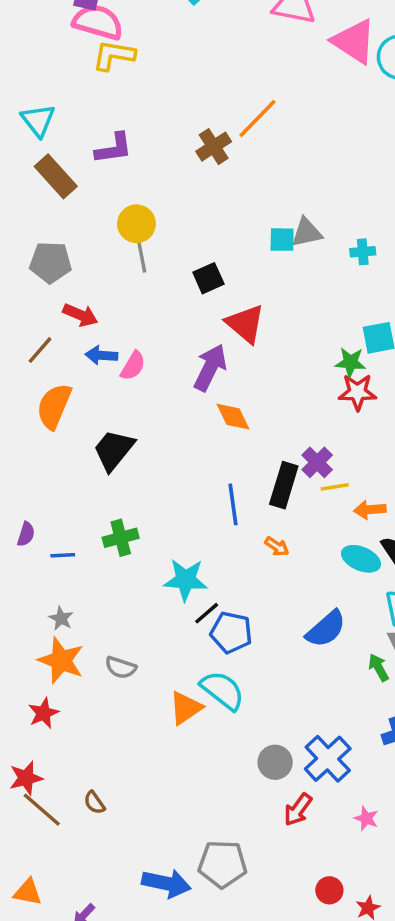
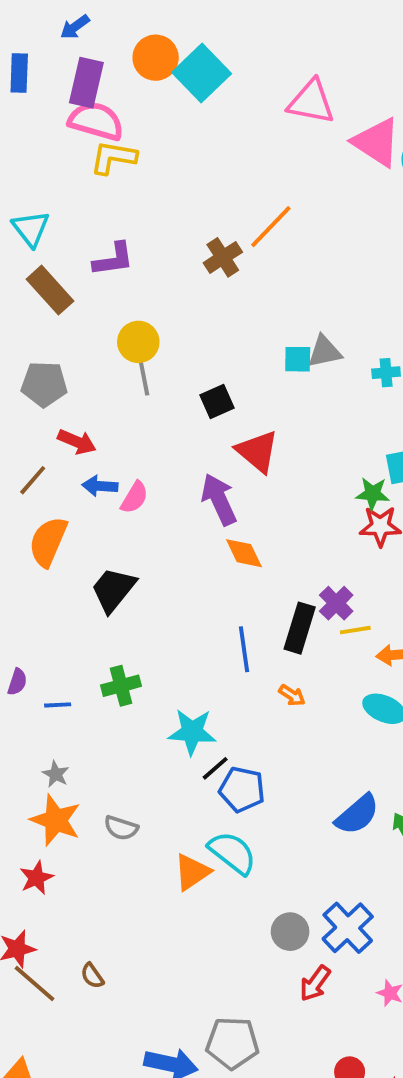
purple arrow: (210, 368) -> (219, 499), turned -51
blue semicircle: (326, 629) -> (357, 814), moved

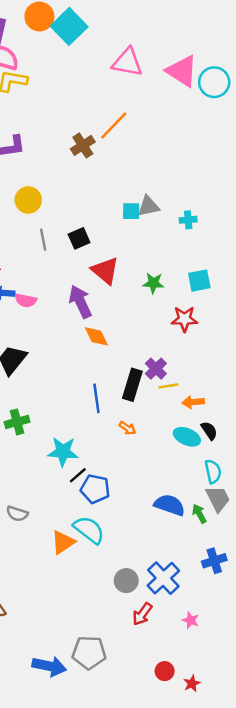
pink triangle: (311, 102) -> (127, 62), moved
gray line: (144, 378) -> (43, 240), moved
green star: (373, 494) -> (153, 283), moved
pink semicircle: (134, 497) -> (26, 300), turned 70
blue semicircle: (357, 814) -> (170, 505), turned -120

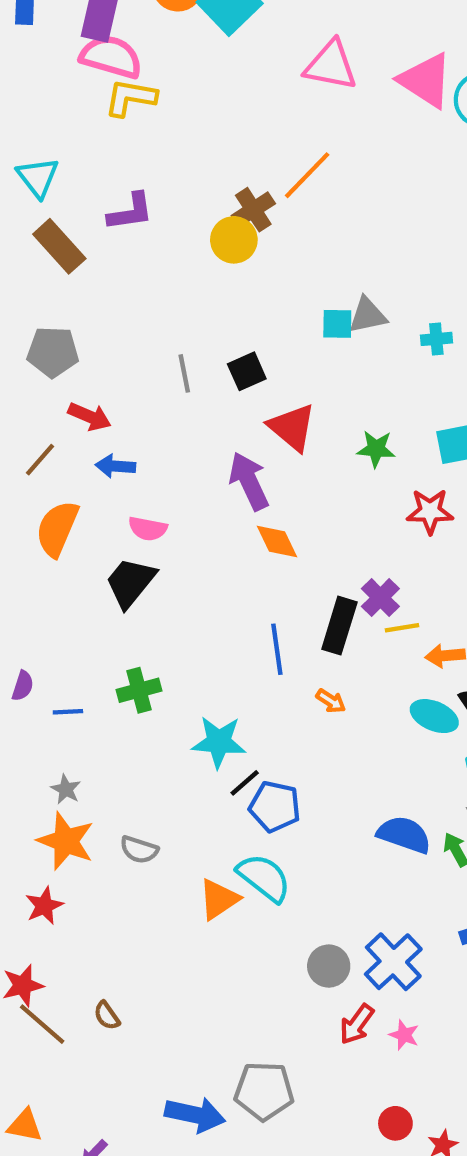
yellow circle: (28, 200) -> (234, 240), moved
pink semicircle: (26, 300) -> (148, 529), moved
pink star: (191, 620) -> (404, 1035), moved

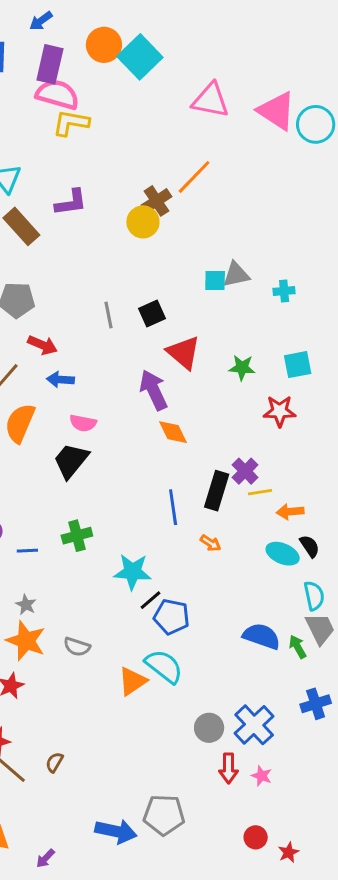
brown semicircle: (107, 1016) -> (54, 762), turned 65
red arrow: (357, 1024) -> (229, 768), turned -36

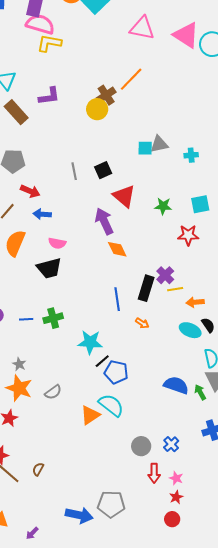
black trapezoid: (71, 461) -> (49, 268), turned -144
blue line: (27, 551) -> (26, 319), moved
gray semicircle: (77, 647) -> (53, 392), turned -54
blue cross: (254, 725) -> (171, 444), size x0.6
red star: (289, 852) -> (176, 497), moved

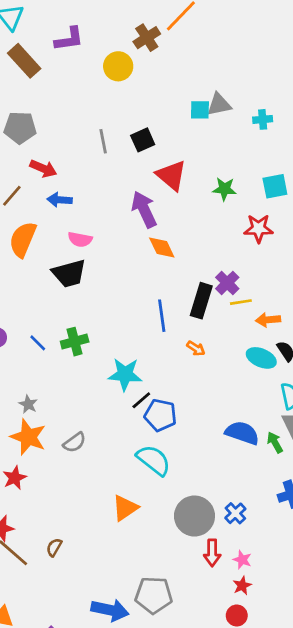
yellow circle: (97, 109) -> (118, 66), moved
blue line: (26, 319) -> (38, 343), turned 48
orange triangle: (90, 415) -> (125, 508), moved
gray circle: (141, 446) -> (194, 516), size x1.5

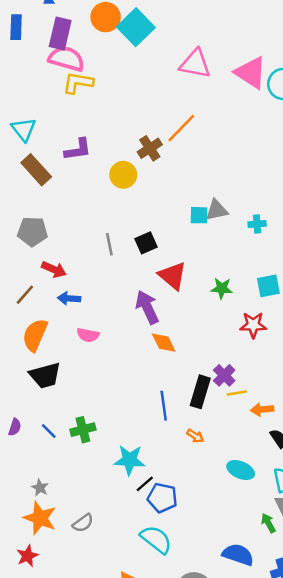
black trapezoid: (69, 273) -> (45, 375), moved
cyan ellipse: (261, 358) -> (241, 470), moved
blue semicircle: (242, 433) -> (238, 555), moved

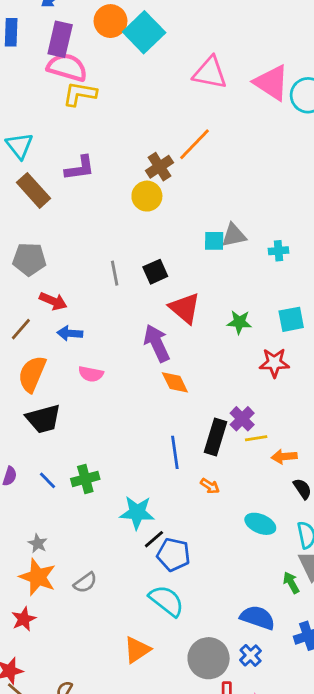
yellow circle: (123, 175) -> (147, 196), moved

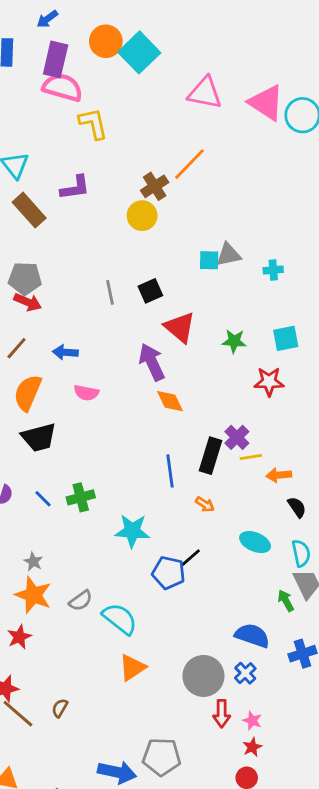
yellow L-shape: (80, 94) -> (93, 124), moved, turned 68
red arrow: (53, 301) -> (28, 302), moved
black line: (154, 539) -> (191, 557), moved
cyan semicircle: (167, 601) -> (120, 619), moved

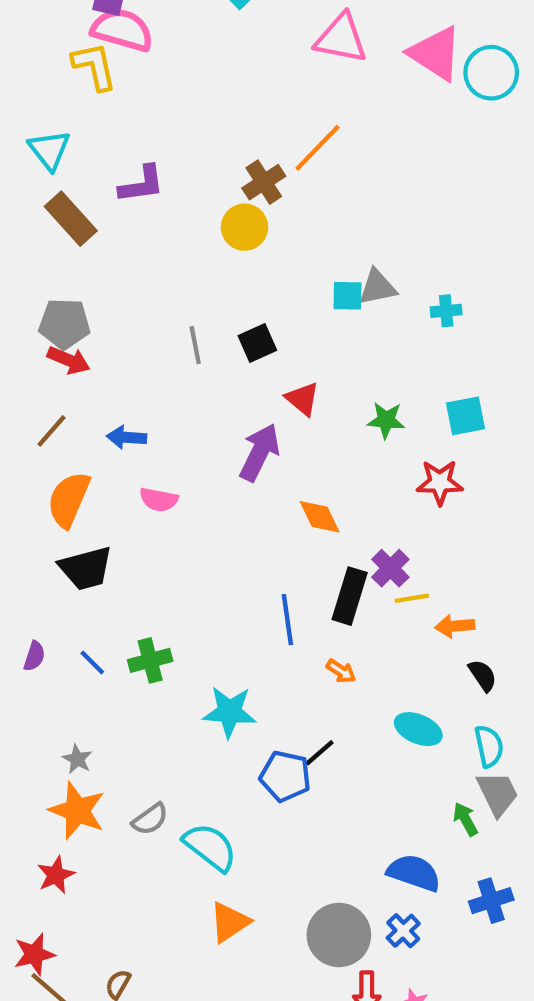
yellow L-shape: (93, 124) -> (94, 66), moved
red triangle: (180, 327) -> (302, 399), size x0.7
purple arrow: (152, 362) -> (260, 452), turned 51
orange diamond: (170, 401) -> (320, 517), moved

